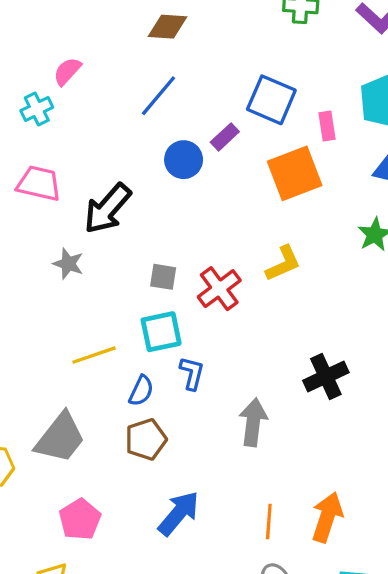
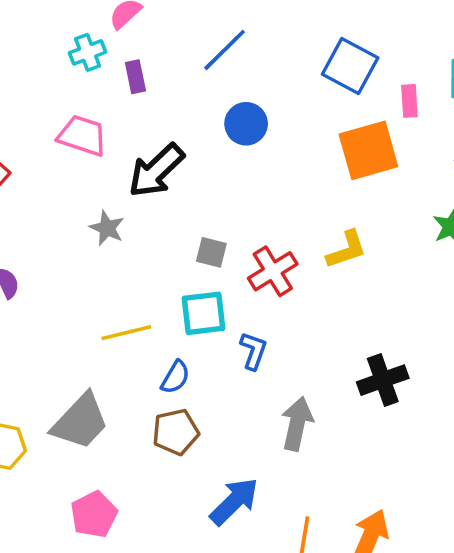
purple rectangle: (225, 137) -> (135, 77), moved, turned -64
blue L-shape: (192, 373) -> (253, 351), moved
blue arrow: (179, 513) -> (234, 501), moved

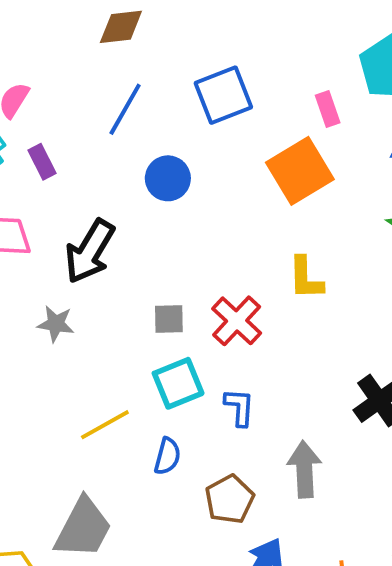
blue square: (350, 66) -> (223, 95), moved, turned -34
yellow L-shape: (347, 250) -> (306, 278), turned 123
brown pentagon: (176, 432) -> (230, 499), moved

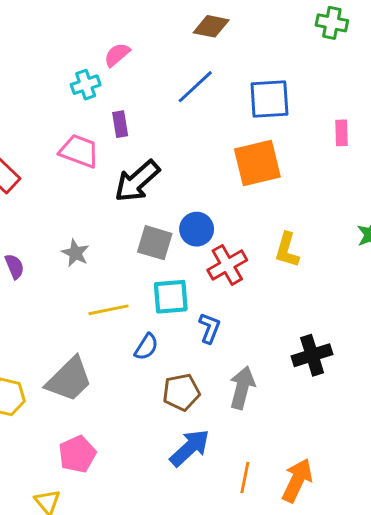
purple rectangle: (42, 162) -> (120, 124), moved
orange square: (300, 171) -> (257, 163), moved
blue circle: (168, 178) -> (197, 229), moved
gray square: (169, 319) -> (155, 243), moved, size x1.4
gray star: (56, 324) -> (75, 253), moved

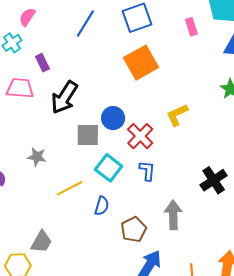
yellow L-shape: (287, 250) -> (177, 115), turned 65
cyan square: (171, 297) -> (109, 168), turned -32
blue L-shape: (210, 328) -> (147, 171), moved
gray trapezoid: (69, 380) -> (41, 242), moved, size x0.7

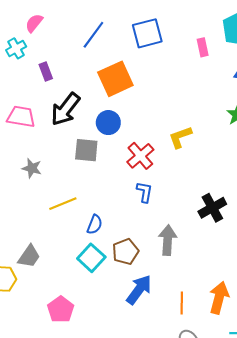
orange square: (141, 63) -> (115, 79), moved
pink trapezoid: (20, 88) -> (21, 117), moved
blue circle: (113, 118) -> (108, 123), moved
cyan square: (109, 168) -> (91, 258), moved

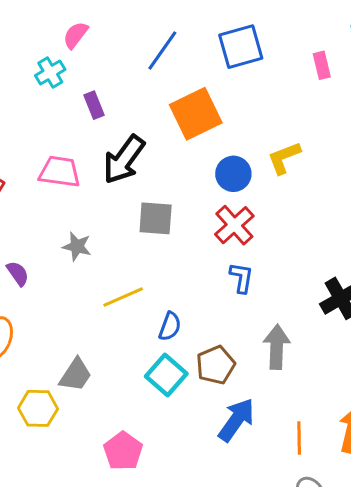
blue circle: (108, 123) -> (233, 174), moved
yellow L-shape: (180, 137) -> (284, 158), moved

